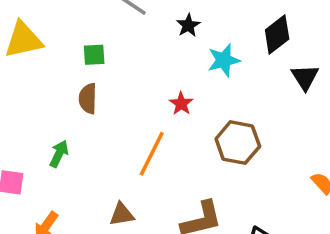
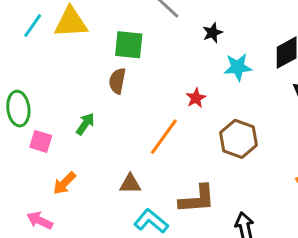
green square: (94, 55) -> (129, 45), size x1.5

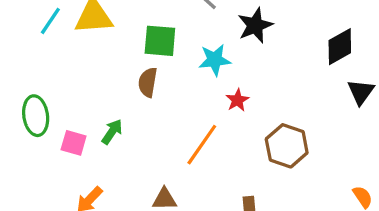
black star: (213, 33) -> (255, 25), size x1.5
cyan star: (238, 67) -> (215, 60), moved
pink square: (41, 141) -> (74, 143), moved

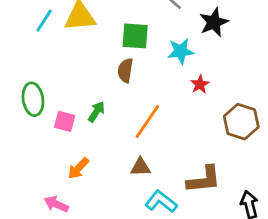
orange line: (202, 145) -> (147, 121), moved

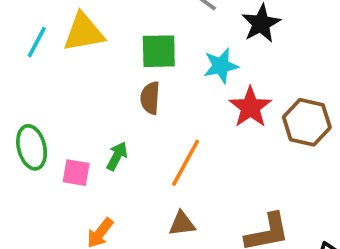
red star: (200, 84) -> (250, 107), size x1.6
brown hexagon: (241, 122) -> (307, 122), moved

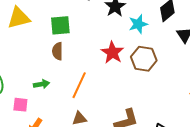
cyan star: (221, 66) -> (138, 24), moved
green arrow: (117, 156) -> (41, 84), turned 56
pink square: (76, 173) -> (20, 105), moved

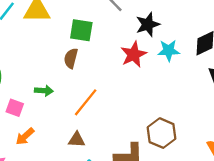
red star: (112, 53) -> (134, 54), moved
brown hexagon: (144, 59) -> (162, 133), moved

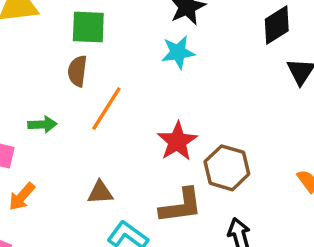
cyan star: (169, 50) -> (178, 52), moved
red star: (134, 54) -> (177, 141), moved
orange line: (86, 102) -> (106, 109), moved

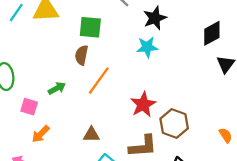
green arrow: (42, 124) -> (57, 88), turned -30

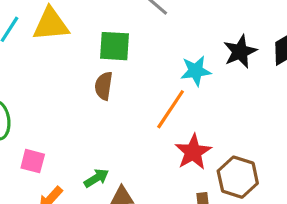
black star: (155, 18) -> (240, 52), moved
orange line: (99, 81) -> (171, 109), moved
green arrow: (57, 88) -> (96, 178), moved

